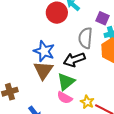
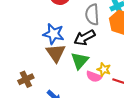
pink semicircle: (65, 98) -> (94, 77), moved
yellow star: (87, 102) -> (104, 69), moved

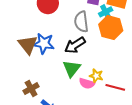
brown triangle: (56, 53) -> (28, 45), moved
brown cross: (26, 79) -> (31, 89), moved

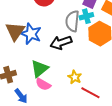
cyan cross: (106, 12) -> (86, 16), moved
green triangle: (72, 69) -> (40, 69), moved
pink semicircle: (87, 83) -> (43, 84), moved

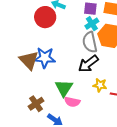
gray semicircle: (72, 21) -> (90, 42), moved
black arrow: (61, 43) -> (88, 64), moved

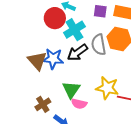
cyan cross: (92, 24) -> (74, 30), moved, size x1.5
black arrow: (88, 64) -> (77, 52), moved
yellow star: (100, 85) -> (107, 88), size x1.6

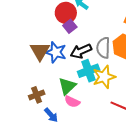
purple square: (100, 11) -> (70, 26), moved, turned 32
cyan cross: (74, 30) -> (89, 71), moved
yellow star: (107, 88) -> (104, 77), moved, turned 30

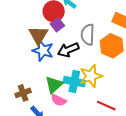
gray semicircle: (103, 48) -> (88, 35), moved
brown triangle: (40, 51) -> (38, 35), moved
cyan cross: (89, 71) -> (74, 82), moved, turned 30

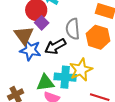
green triangle: (54, 85) -> (45, 83), turned 42

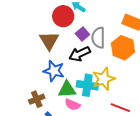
purple square: (42, 23) -> (82, 34), moved
blue star: (30, 50) -> (54, 71), moved

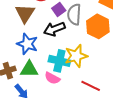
green triangle: (67, 89) -> (29, 69), moved
pink semicircle: (72, 105) -> (52, 78), moved

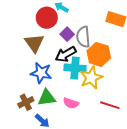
orange hexagon: (98, 26) -> (99, 54), moved
cyan cross: (59, 61) -> (75, 68), moved

